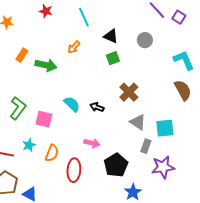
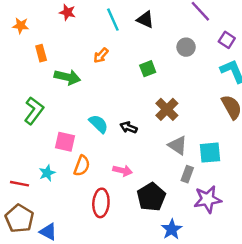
purple square: (179, 17) -> (227, 40), moved
black triangle: (111, 36) -> (145, 20), moved
orange rectangle: (22, 55) -> (41, 53), moved, turned -48
green L-shape: (18, 108) -> (34, 111), moved
orange semicircle: (52, 153) -> (82, 166), moved

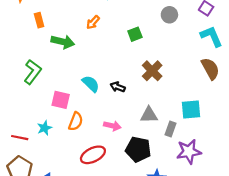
gray triangle: (178, 145) -> (149, 115), moved, turned -36
black pentagon: (151, 197) -> (138, 149), turned -30
red ellipse: (101, 203) -> (93, 155), turned 60

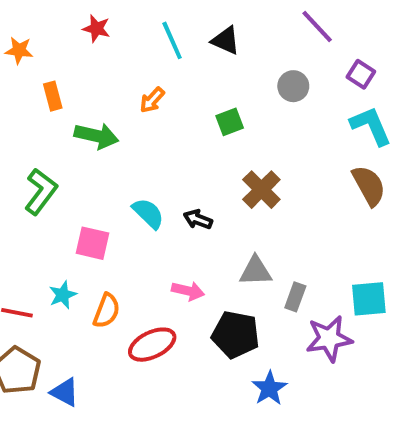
cyan square: (191, 110) -> (369, 299), moved
orange semicircle: (76, 121) -> (106, 311), moved

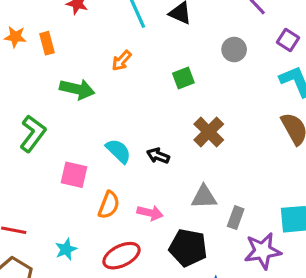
orange star: (19, 50) -> (15, 37), moved
orange rectangle: (53, 96) -> (47, 43), moved
cyan star: (63, 295) -> (66, 249), moved
orange semicircle: (106, 311) -> (109, 205), moved

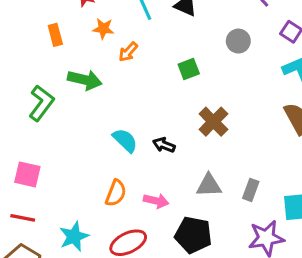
orange star: (15, 37) -> (103, 29), moved
green L-shape: (33, 134) -> (41, 103), moved
pink square: (74, 175) -> (27, 174), moved
gray rectangle: (236, 218) -> (251, 190), moved
cyan star: (66, 249) -> (74, 236), size x1.4

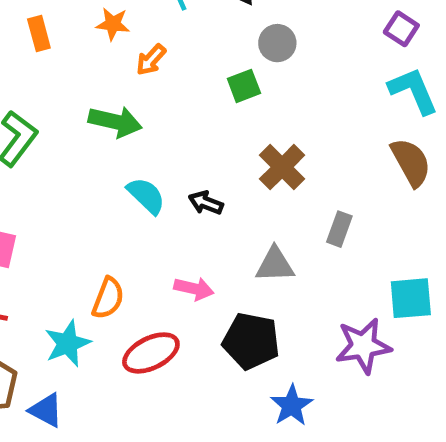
gray circle: (238, 41) -> (277, 43), moved
green arrow: (85, 80) -> (115, 122), moved
gray rectangle: (251, 190) -> (339, 229), moved
orange semicircle: (116, 193) -> (108, 298), moved

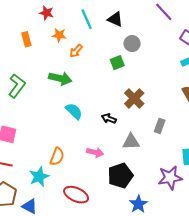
black arrow: (206, 203) -> (109, 119), moved
black pentagon: (251, 341) -> (120, 176), turned -30
red ellipse: (151, 353) -> (76, 195), moved, turned 50

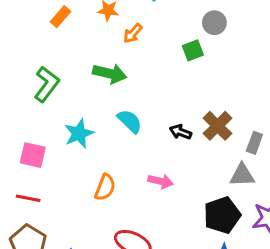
orange rectangle: (26, 39) -> (60, 17), turned 56
brown cross: (134, 98) -> (217, 126), moved
gray triangle: (131, 142) -> (242, 175), moved
black pentagon: (120, 176) -> (222, 215), moved
cyan star: (39, 177) -> (79, 134), moved

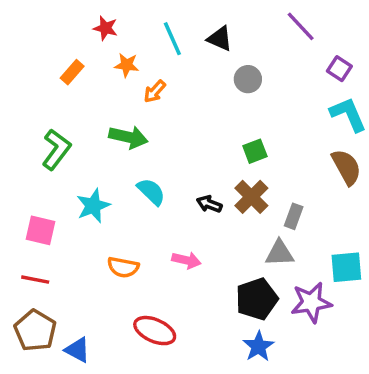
green square: (193, 50) -> (255, 151), moved
orange semicircle: (105, 187) -> (123, 267), turned 80

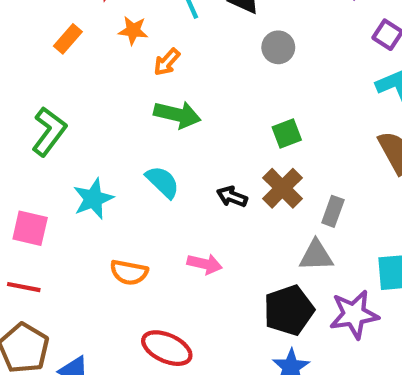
green arrow: (128, 137) -> (177, 115), moved

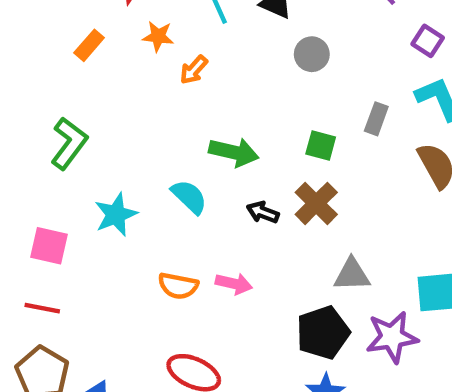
green arrow: (177, 115) -> (234, 152), moved
green square: (287, 134) -> (321, 146), turned 36
gray rectangle: (333, 211) -> (376, 119), moved
orange semicircle: (129, 272) -> (178, 286), moved

